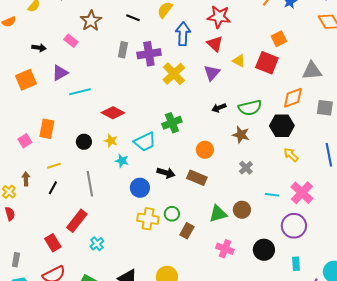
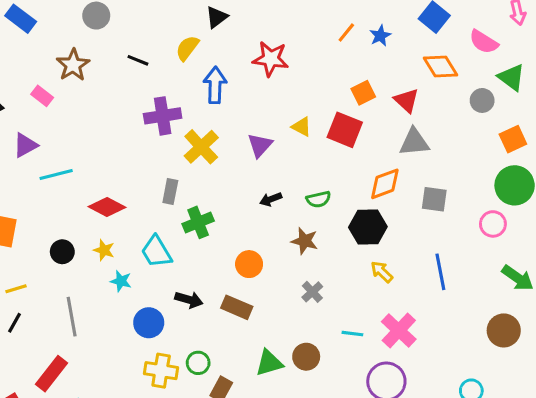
red triangle: (215, 44) -> (406, 100), moved
gray rectangle: (123, 50) -> (170, 192), moved
green semicircle: (250, 108) -> (319, 199), size x0.7
cyan trapezoid: (145, 142) -> (156, 252), turned 85

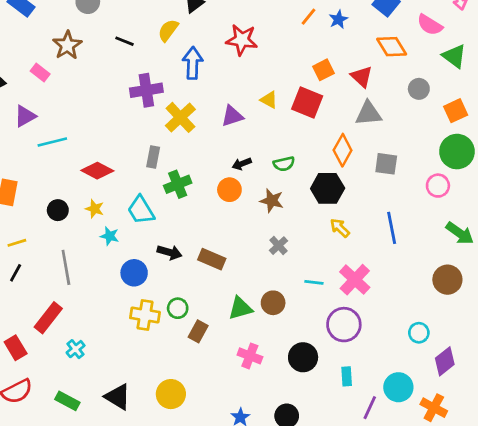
gray circle: (482, 100) -> (419, 89), moved
purple triangle: (260, 145) -> (232, 116), turned 30
orange diamond: (385, 184) -> (343, 150), turned -40
orange circle: (249, 264) -> (229, 190), moved

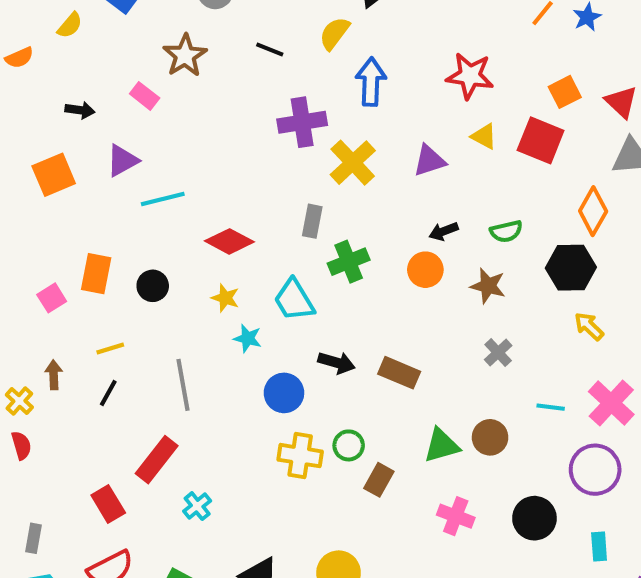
red star: (242, 40) -> (470, 76), moved
black circle: (58, 210) -> (153, 286), moved

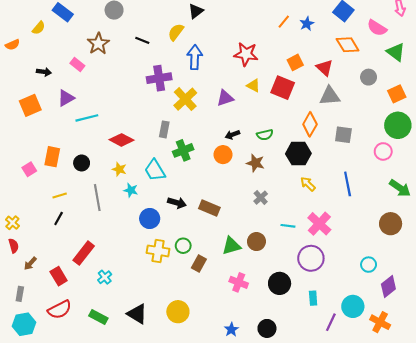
brown arrow: (54, 375) -> (30, 264), moved, turned -136
gray line: (183, 385) -> (97, 198), moved

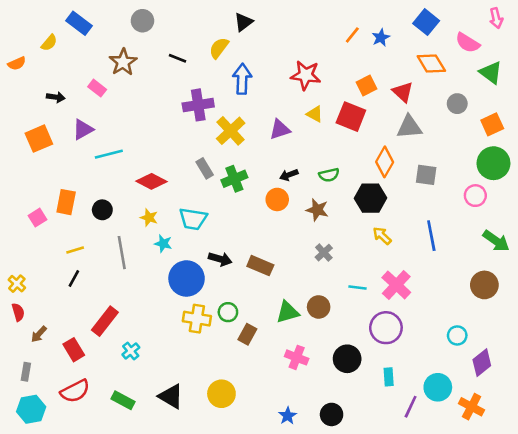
gray rectangle: (164, 129) -> (205, 168), turned -42
green cross: (183, 150) -> (234, 179), moved
cyan trapezoid: (155, 170) -> (193, 219), turned -50
blue circle: (150, 218) -> (187, 278), size x1.4

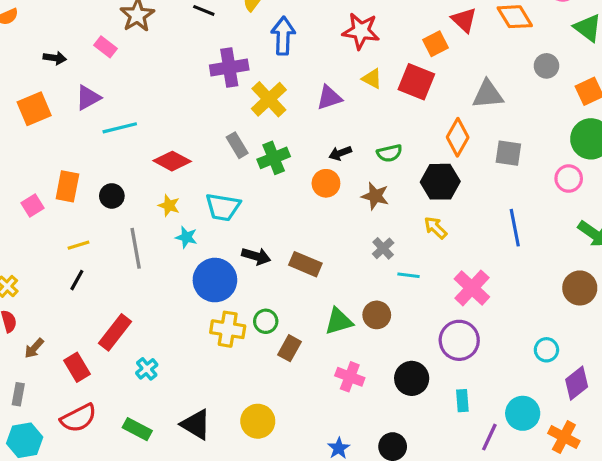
red triangle: (403, 92) -> (464, 20), moved
yellow arrow: (382, 236) -> (435, 228), moved
cyan line: (357, 288) -> (408, 275), moved

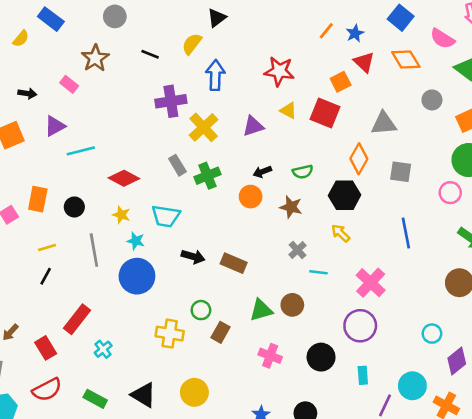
blue circle: (215, 280) -> (137, 276), moved
yellow cross: (228, 329) -> (170, 334), moved

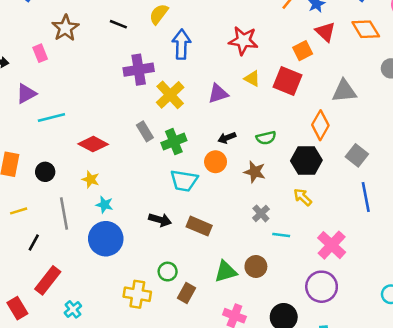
pink rectangle: (69, 84) -> (40, 53), turned 30
gray square: (401, 172) -> (357, 155), moved, turned 30
cyan trapezoid: (166, 216) -> (184, 181), moved
black line: (46, 276) -> (34, 243), moved

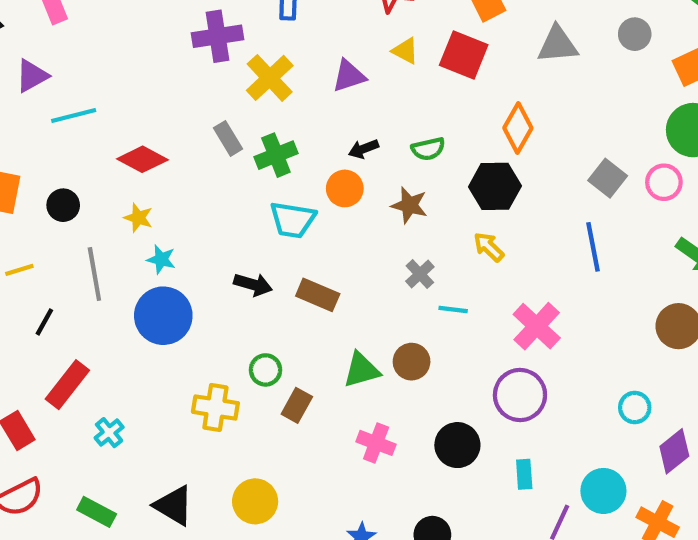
gray triangle: (344, 91) -> (558, 45), moved
gray square: (357, 155) -> (608, 178), moved

